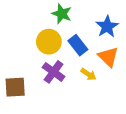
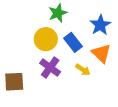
green star: (62, 14) -> (58, 13), turned 30

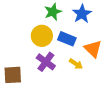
blue star: (100, 25) -> (82, 14), moved
blue rectangle: (73, 42) -> (67, 39), turned -30

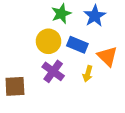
yellow arrow: (76, 64) -> (88, 74), turned 72

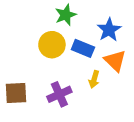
blue star: (95, 16) -> (109, 30), moved
purple cross: (53, 71) -> (59, 94), moved, turned 30

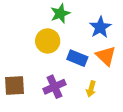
blue rectangle: (83, 48) -> (77, 58), moved
yellow arrow: (94, 79) -> (91, 89), moved

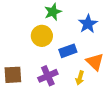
orange triangle: (106, 56) -> (95, 62), moved
blue rectangle: (77, 58) -> (68, 51), turned -42

